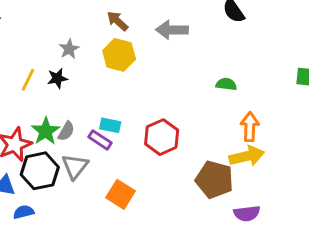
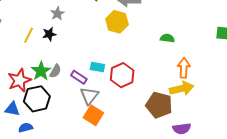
yellow hexagon: (119, 55) -> (117, 22), moved
cyan rectangle: (110, 125) -> (97, 67), moved
gray triangle: (75, 166) -> (89, 96), moved

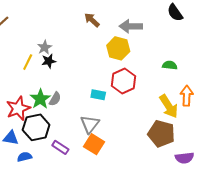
gray star: (57, 14) -> (45, 47), moved
red hexagon: (122, 75) -> (123, 81), moved
purple rectangle: (79, 77) -> (60, 147), moved
yellow arrow: (182, 89) -> (169, 106), moved, turned 70

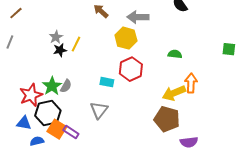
yellow line: (28, 62) -> (76, 44), moved
yellow arrow: (169, 106) -> (174, 93), turned 100
orange square: (94, 144) -> (57, 129), moved

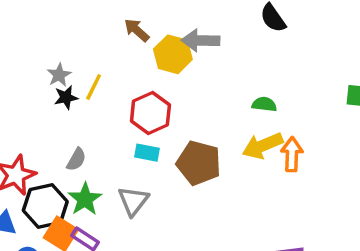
yellow hexagon: (126, 38) -> (173, 54), moved
red hexagon: (131, 69) -> (150, 113), moved
green star: (52, 86) -> (85, 199), moved
yellow arrow: (174, 93) -> (263, 146), moved
brown pentagon: (167, 119) -> (199, 163), moved

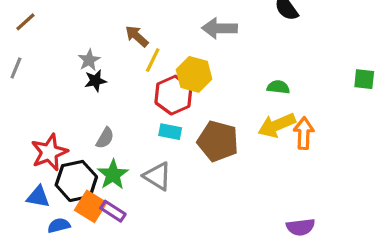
brown arrow: (137, 30) -> (137, 36), moved
yellow hexagon: (173, 54) -> (194, 74), moved
yellow line: (94, 87) -> (153, 60), moved
gray triangle: (133, 201) -> (157, 176), turned -36

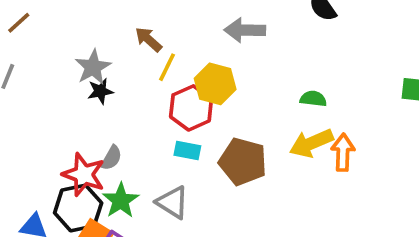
gray star: (89, 60) -> (93, 67), size x1.4
red star: (49, 152) -> (84, 175), moved, turned -30

